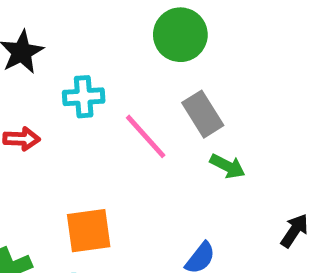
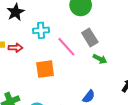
orange square: (89, 231) -> (45, 69), moved

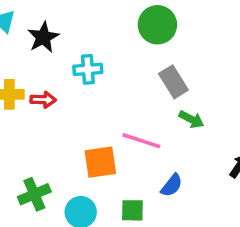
pink line: (66, 47) -> (141, 141), moved, turned -30
orange square: (45, 69) -> (100, 162), moved

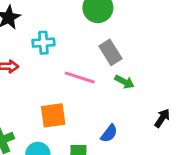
pink line: (141, 141) -> (80, 78), moved

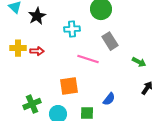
cyan cross: (43, 43) -> (72, 29), moved
green arrow: (124, 82) -> (139, 62), moved

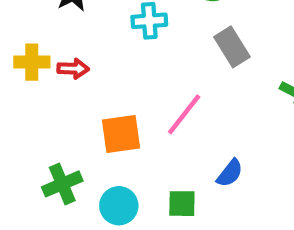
pink line: (88, 59) -> (184, 114), moved, turned -70
orange square: (69, 86) -> (121, 134), moved

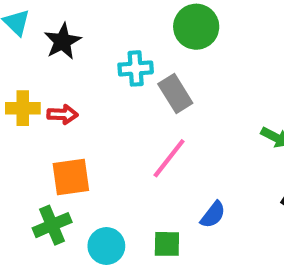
gray rectangle: (232, 47) -> (175, 94), moved
orange square: (121, 134) -> (71, 177), moved

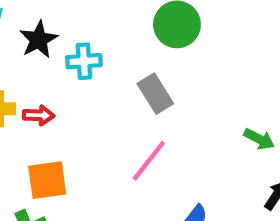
cyan cross: (136, 68) -> (84, 61), moved

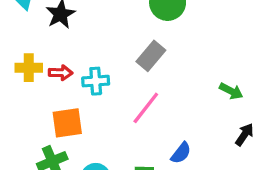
cyan cross: (84, 61) -> (96, 81), moved
gray rectangle: (155, 94) -> (151, 56), turned 72

